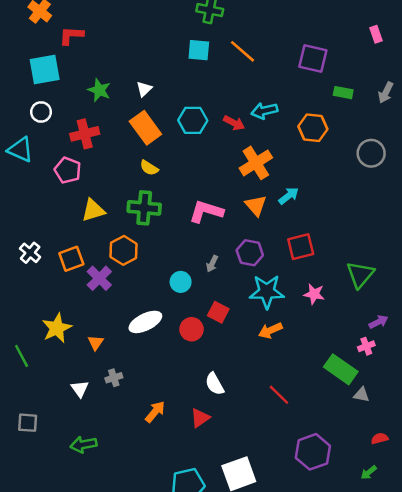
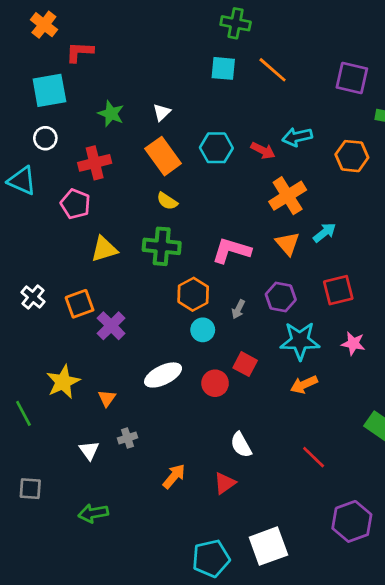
orange hexagon: (124, 250) -> (193, 294), moved

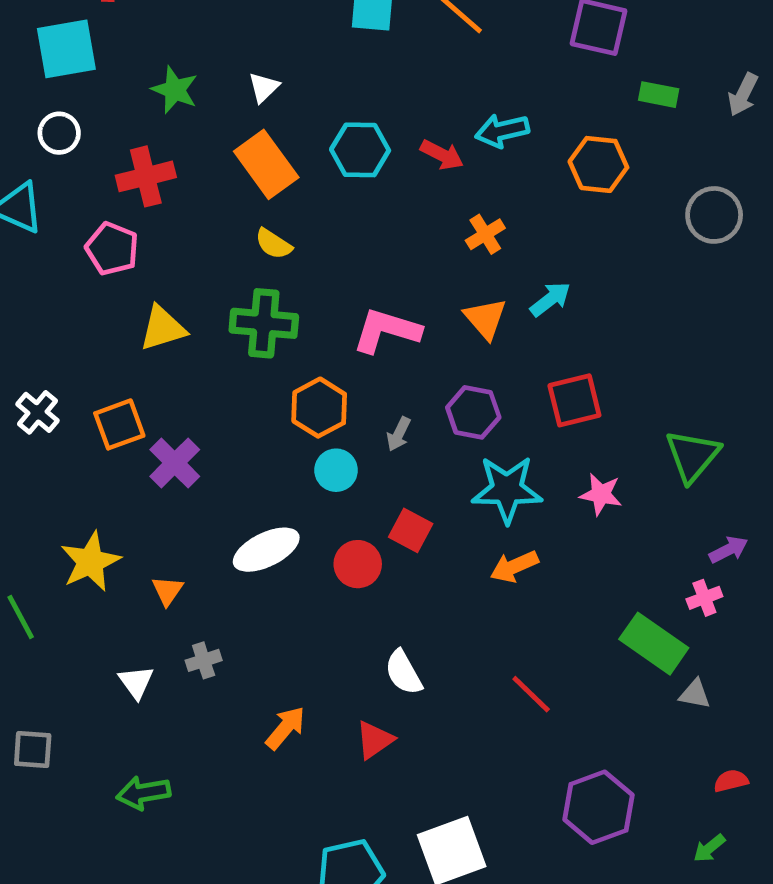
orange cross: (288, 196) -> (485, 234), size x0.6

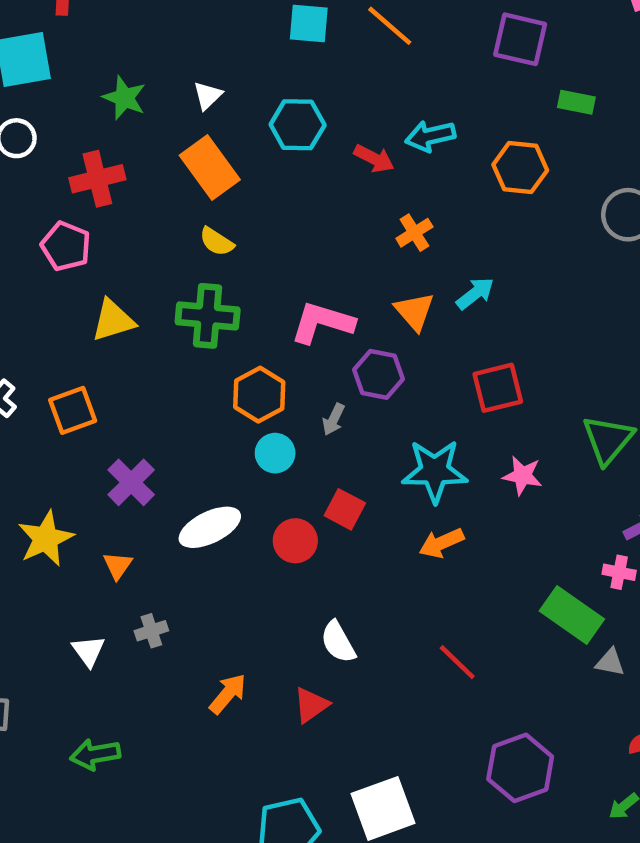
cyan hexagon: (360, 150) -> (298, 125), moved
purple hexagon: (473, 412) -> (378, 374), moved
purple cross: (175, 463) -> (131, 482), moved
pink cross: (704, 598) -> (619, 572), turned 32

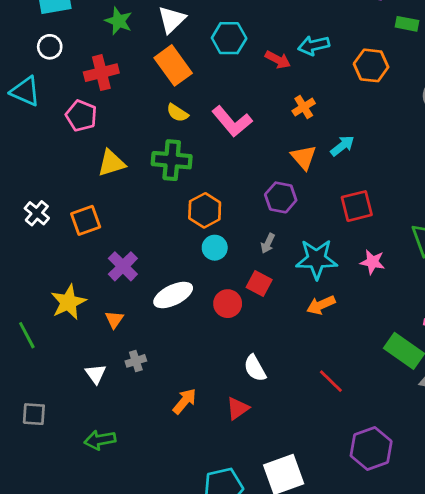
white triangle: (208, 95) -> (172, 20), size x1.5
pink L-shape: (322, 323) -> (232, 121), moved, turned -147
gray arrow: (334, 419) -> (268, 243), moved

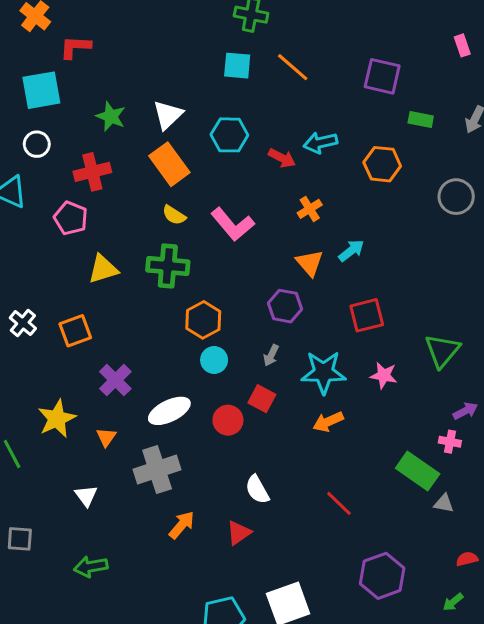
gray cross: (136, 361) -> (157, 469), moved, size x2.0

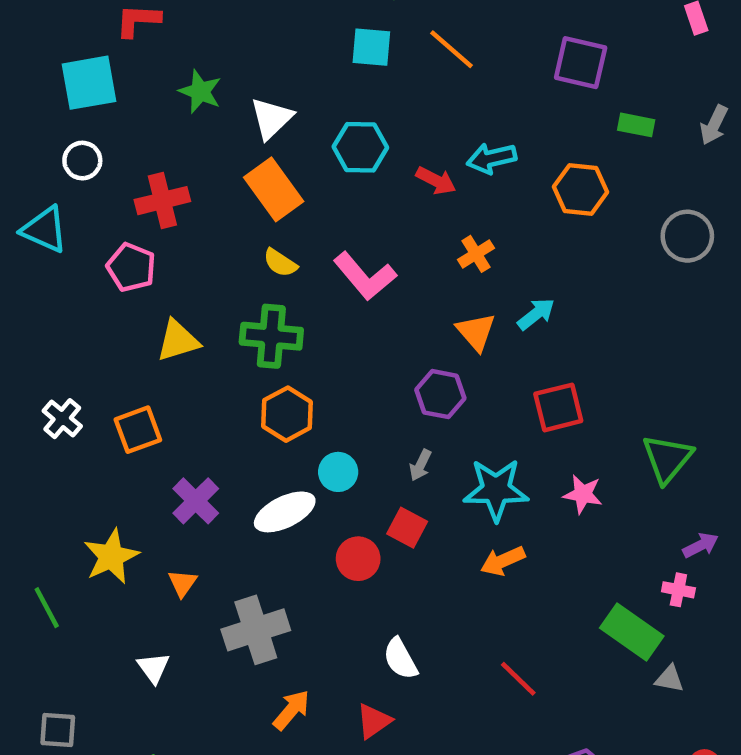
green star: (111, 116) -> (200, 92), moved
orange hexagon: (203, 320) -> (287, 414), moved
white ellipse: (169, 411) -> (285, 512), moved

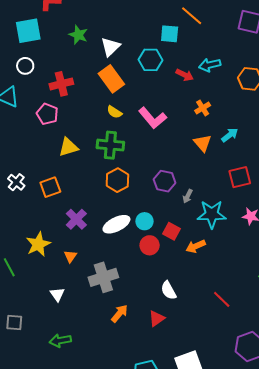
cyan square: (371, 47) -> (170, 34), moved
purple hexagon: (440, 394) -> (165, 181), moved
gray arrow: (420, 465) -> (188, 196), moved
cyan circle: (338, 472) -> (145, 221), moved
orange arrow: (503, 561) -> (196, 246), moved

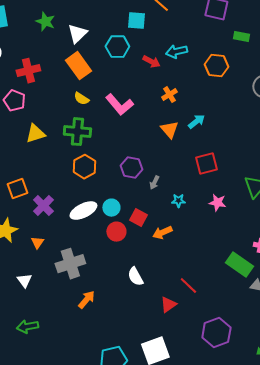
orange square: (50, 187) -> (17, 189), moved
cyan star: (212, 214) -> (178, 201), size x0.5
red triangle: (157, 318) -> (168, 305), moved

